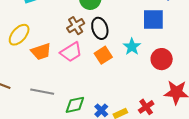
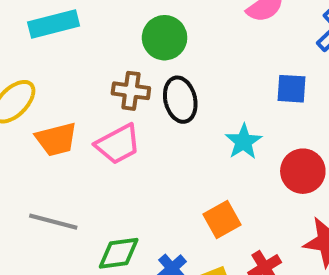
blue square: (153, 19) -> (292, 89), size x0.7
brown cross: (76, 26) -> (131, 91), turned 36
orange square: (103, 55) -> (222, 220), moved

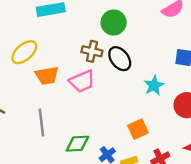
black ellipse: (180, 100) -> (120, 59), turned -30
gray line: (53, 222) -> (41, 123), turned 64

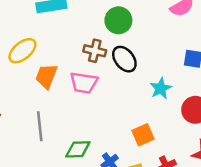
orange trapezoid: (47, 76) -> (46, 76), turned 120
pink trapezoid: (82, 81) -> (84, 83), turned 32

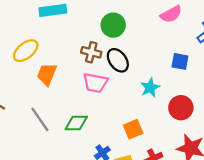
pink trapezoid: (84, 83) -> (95, 83), moved
gray line: (40, 126) -> (40, 119), turned -30
green diamond: (78, 149) -> (76, 123), moved

